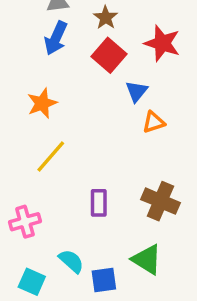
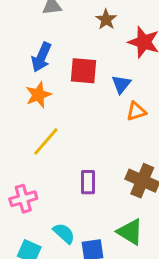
brown star: (106, 18) -> (106, 20), moved
blue arrow: (56, 38) -> (41, 57), moved
red square: (109, 55) -> (84, 71), moved, turned -36

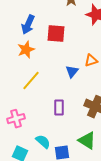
blue triangle: (121, 84) -> (72, 72), moved

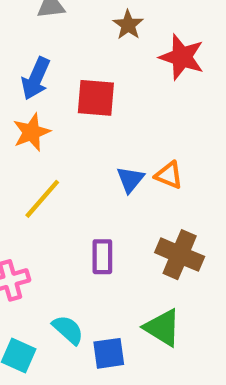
orange triangle: (91, 61) -> (169, 175), moved, turned 40

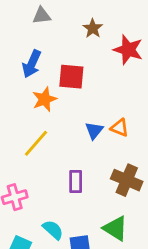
orange star: (31, 132) -> (44, 99), moved

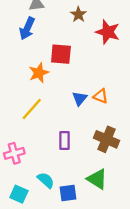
blue arrow: (32, 64) -> (27, 28), moved

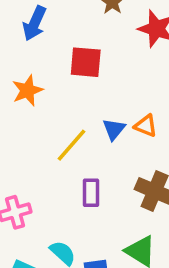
orange star: (39, 73) -> (27, 90), moved
yellow line: (32, 109) -> (72, 145), moved

